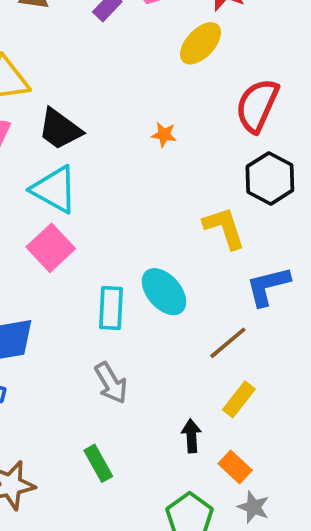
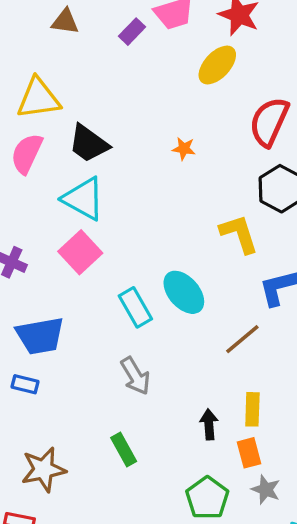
cyan rectangle: (111, 308) -> (135, 307), turned -33
yellow rectangle: (239, 399) -> (252, 409), moved, turned -36
orange rectangle: (235, 467) -> (249, 453), turned 32

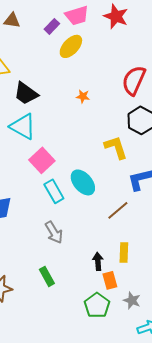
yellow ellipse: (217, 65) -> (71, 46), moved
pink square: (80, 252) -> (42, 160), moved
orange rectangle: (249, 453) -> (110, 280), moved

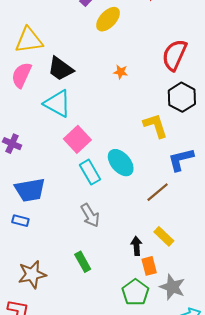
yellow rectangle: (124, 252) -> (164, 236), turned -48
gray star: (132, 300) -> (172, 287), size x1.4

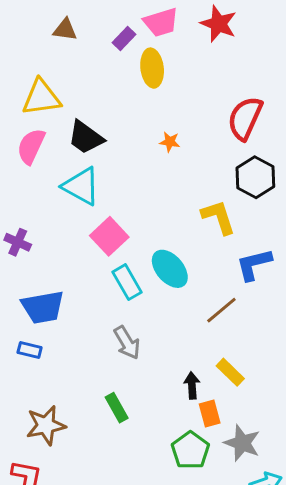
yellow ellipse: (108, 19) -> (152, 68), turned -50

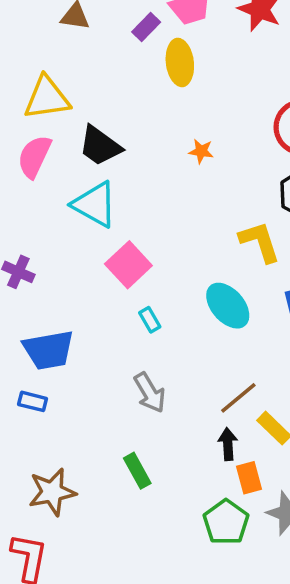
cyan ellipse: (170, 269) -> (228, 306), moved
cyan rectangle: (127, 282) -> (150, 320), size x0.6
brown line: (221, 310) -> (238, 398), moved

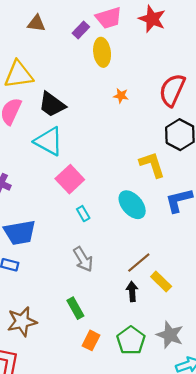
orange star: (201, 151) -> (121, 96), moved
orange rectangle: (249, 478) -> (91, 340), moved, turned 42

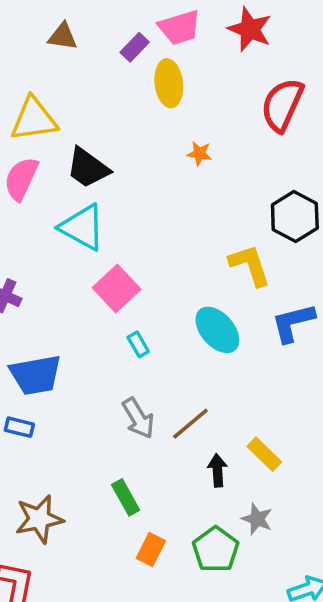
red semicircle: (172, 90) -> (282, 105), moved
brown line: (139, 263) -> (190, 424), moved
gray star: (170, 335) -> (257, 519), moved, size x0.7

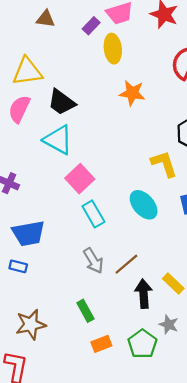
orange star: (199, 153) -> (132, 93), size x1.6
cyan rectangle: (138, 344) -> (93, 214), size x1.6
black arrow: (217, 470) -> (144, 294), size x1.4
orange rectangle: (151, 550) -> (101, 344), turned 42

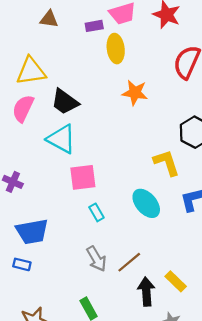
purple rectangle: (91, 26) -> (94, 26), turned 36
pink square: (80, 179) -> (83, 177), turned 36
cyan rectangle: (93, 214) -> (96, 212), size x0.7

